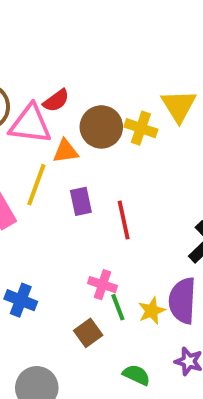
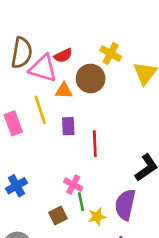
yellow cross: (141, 128) -> (111, 54), moved
yellow line: (36, 185) -> (40, 110), turned -48
blue cross: (21, 300) -> (17, 186), turned 30
yellow star: (152, 311) -> (97, 217), moved

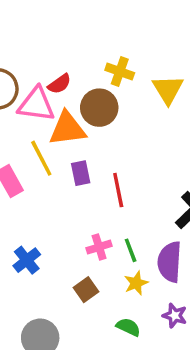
orange triangle: (64, 91) -> (67, 129), size x1.6
pink cross: (73, 185) -> (99, 247), turned -36
green line: (81, 202) -> (131, 250), moved

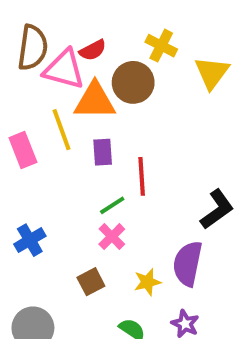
pink cross: (99, 247) -> (112, 237), turned -35
green line: (131, 250) -> (112, 205), moved, turned 70

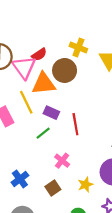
pink triangle: (64, 69) -> (24, 67), turned 45
purple rectangle: (103, 152) -> (51, 113), turned -56
green line: (112, 205) -> (43, 133), moved
blue cross: (30, 240) -> (20, 179), moved

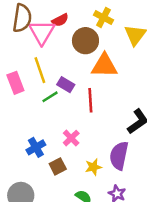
orange triangle: (44, 84) -> (104, 66), moved
green line: (43, 133) -> (50, 97), moved
blue cross: (20, 179) -> (36, 147), moved

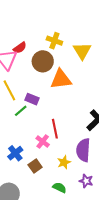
red line: (90, 100) -> (55, 129), moved

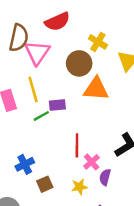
red semicircle: (20, 48) -> (57, 22), moved, size x1.5
purple rectangle: (32, 99) -> (57, 105), turned -40
pink cross: (43, 142) -> (92, 162), moved
purple semicircle: (83, 150) -> (105, 177), size x0.6

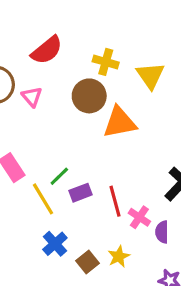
pink triangle: (37, 53) -> (32, 97), size x0.6
yellow line: (33, 89) -> (43, 199), moved
purple rectangle: (57, 105) -> (81, 193), moved
yellow star: (79, 187) -> (119, 257), moved

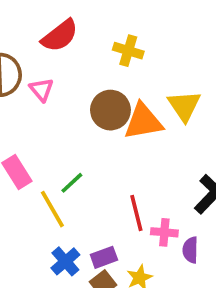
yellow triangle: (150, 76) -> (184, 106), moved
brown circle: (89, 96) -> (110, 110), moved
purple rectangle: (81, 193) -> (104, 257), moved
pink cross: (139, 217) -> (164, 232), turned -30

